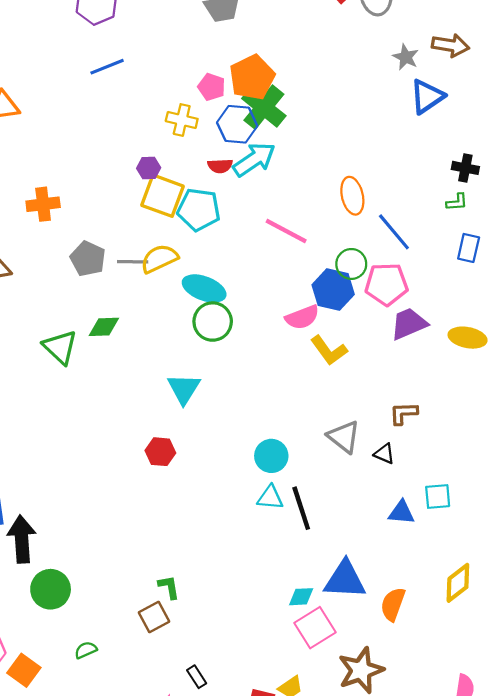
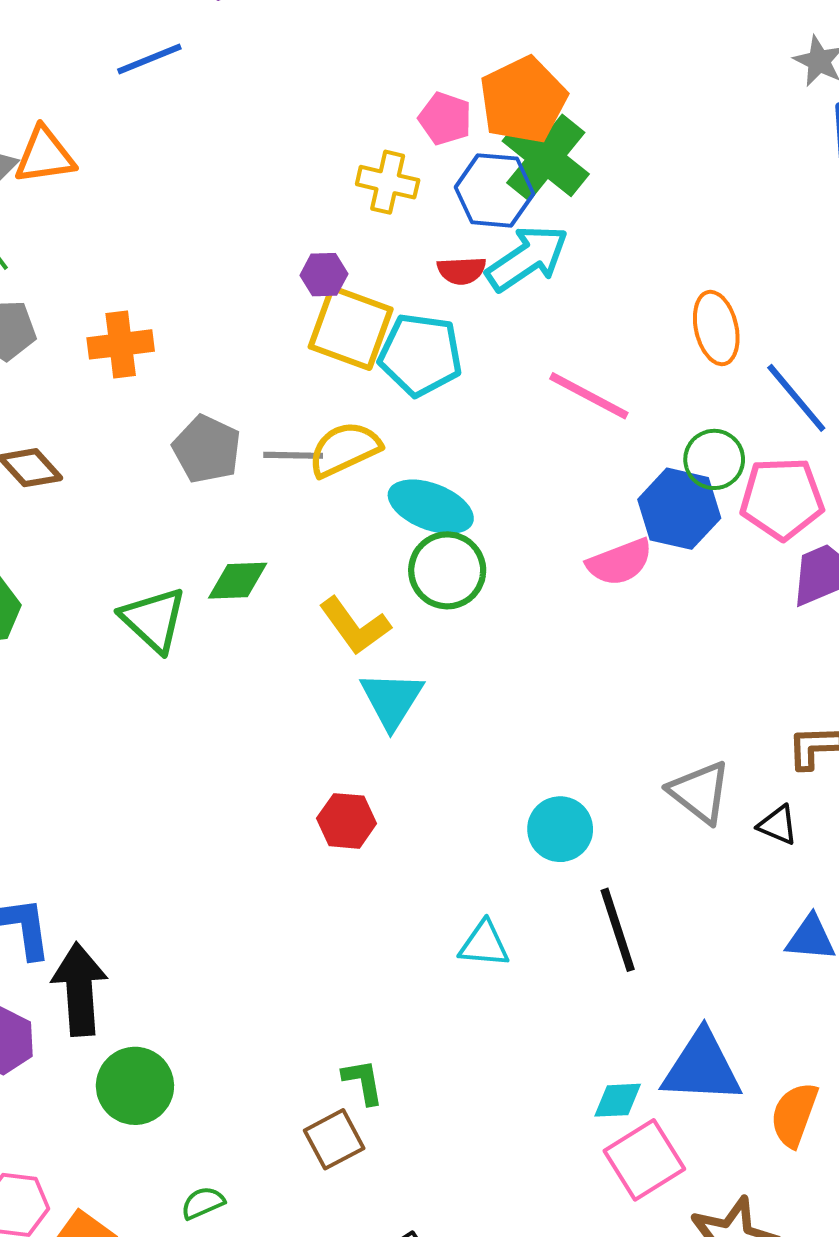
blue line: (107, 67) -> (149, 59), moved
yellow L-shape: (329, 350) -> (355, 626), moved
cyan triangle: (270, 498) -> (484, 944), moved

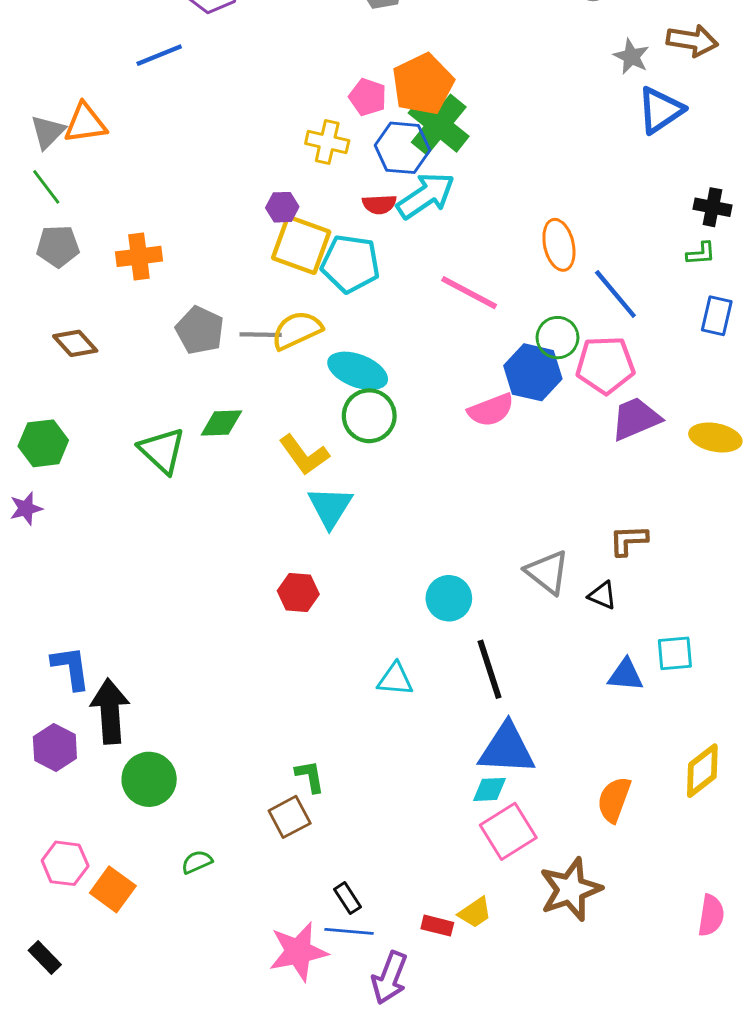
blue triangle: (702, 1067) -> (507, 749), moved

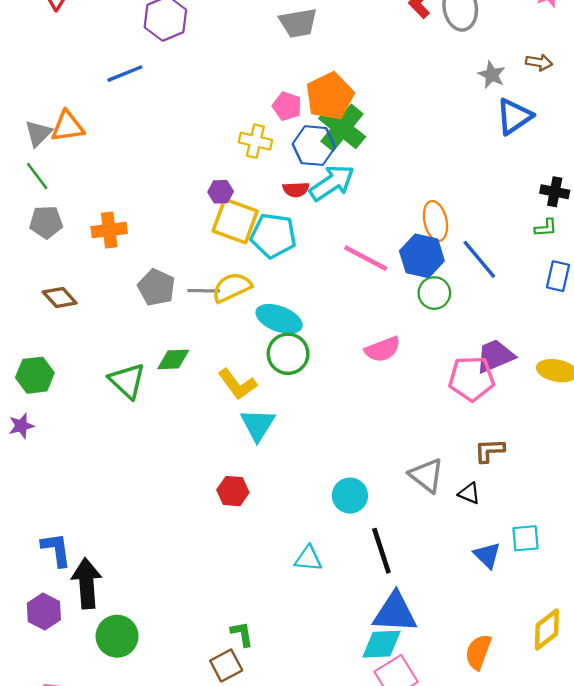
brown arrow: (692, 41) -> (539, 62), size x0.7
pink pentagon: (605, 365) -> (471, 379), moved
blue hexagon: (533, 372) -> (422, 256), moved
blue triangle: (626, 675) -> (487, 555), turned 40
cyan diamond: (489, 789) -> (381, 644), size x1.5

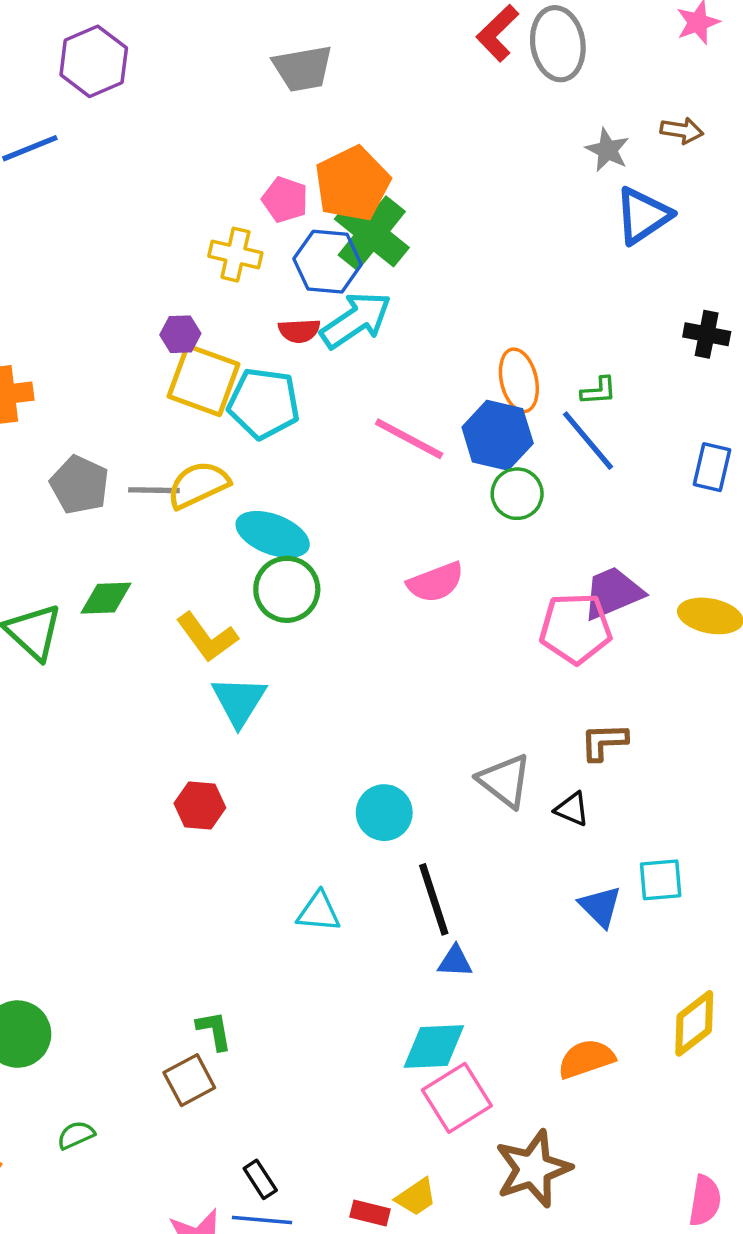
green L-shape: (546, 228) -> (599, 391), moved
blue triangle: (395, 613) -> (455, 961), moved, size x0.5
orange semicircle: (478, 652) -> (586, 1059), turned 51

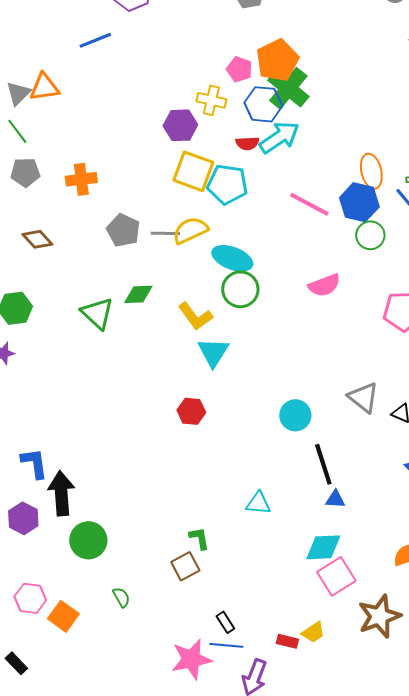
purple hexagon: (180, 334) -> (180, 125), moved, size x1.5
cyan triangle: (319, 912) -> (258, 503), moved
green semicircle: (76, 1135) -> (121, 597), turned 85

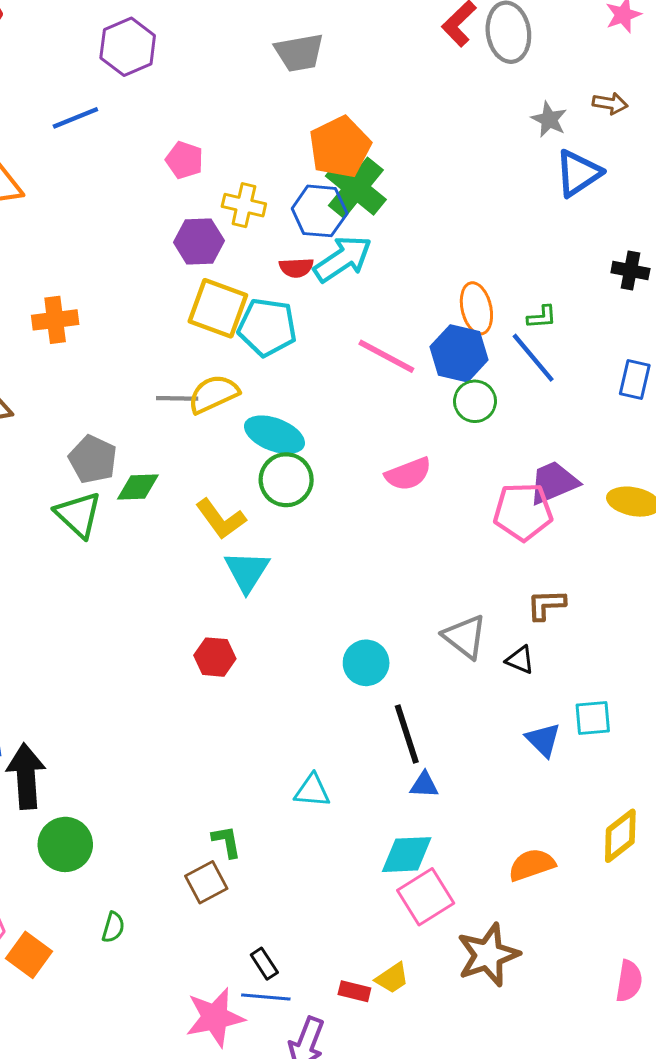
pink pentagon: (239, 69) -> (184, 160), moved
gray pentagon: (123, 230) -> (93, 459), moved
green semicircle: (121, 597) -> (113, 927), turned 45

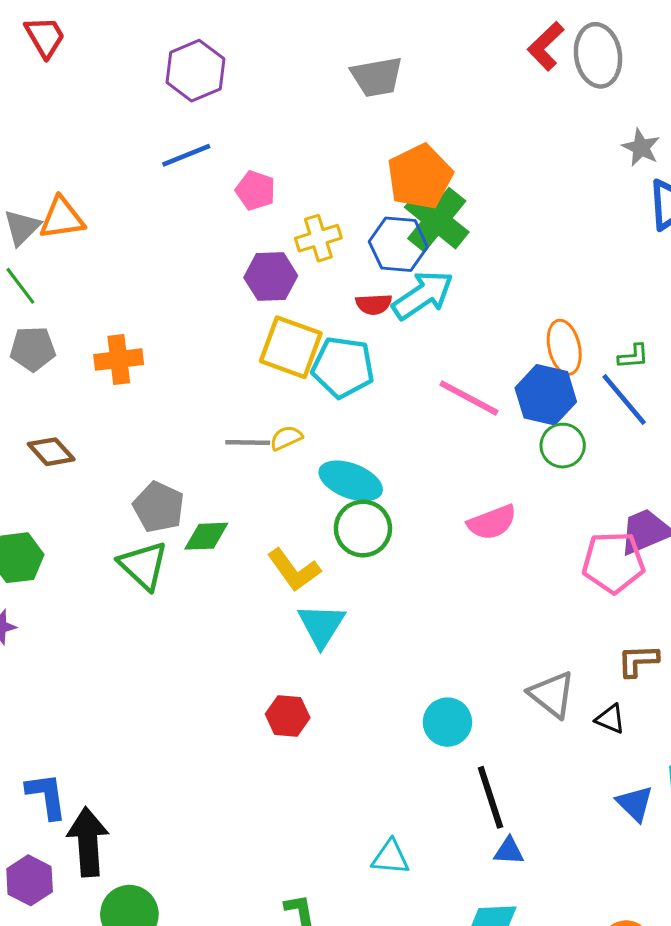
blue line: (75, 118) -> (186, 155), moved
yellow cross: (244, 205) -> (318, 238), turned -30
yellow semicircle: (213, 394) -> (286, 438), size x0.6

